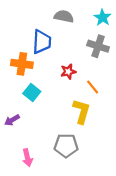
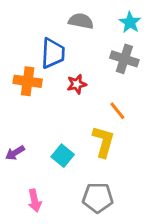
red star: (68, 72) -> (77, 84), moved
cyan square: (32, 93) -> (63, 156), moved
gray pentagon: (66, 146) -> (98, 198), moved

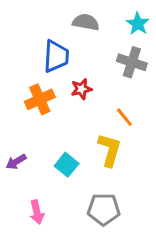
orange cross: (28, 81) -> (40, 99), moved, turned -32

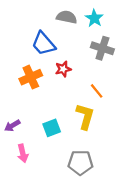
cyan star: (138, 24) -> (94, 18), moved
blue trapezoid: (56, 56) -> (43, 44), turned 136
cyan square: (67, 165) -> (52, 128), turned 30
pink arrow: (37, 212) -> (23, 153), moved

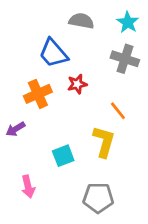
cyan star: (94, 18) -> (128, 22), moved
purple arrow: (12, 126) -> (15, 129), moved

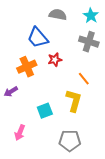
pink arrow: (28, 187) -> (20, 133), turned 35

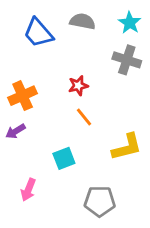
blue trapezoid: (38, 38) -> (38, 33), moved
orange cross: (27, 67) -> (23, 96), moved
orange line: (84, 79) -> (84, 117), moved
yellow L-shape: (74, 101) -> (127, 147), moved, turned 60

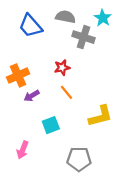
gray cross: (127, 60) -> (84, 37), moved
purple arrow: (15, 131) -> (32, 96), moved

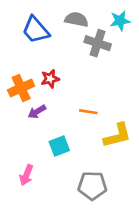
cyan star: (103, 18) -> (120, 21), turned 30
red star: (62, 68) -> (50, 79), moved
orange line: (67, 92) -> (88, 112), moved, turned -42

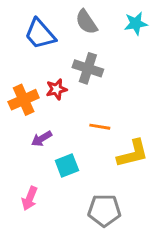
gray semicircle: (76, 19) -> (86, 22), turned -135
gray cross: (98, 43) -> (88, 68), moved
purple arrow: (37, 112) -> (42, 139), moved

